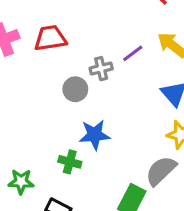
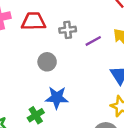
gray cross: (101, 69) -> (68, 30), moved
green cross: (70, 162) -> (36, 115), turned 35

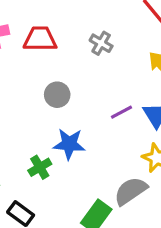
gray cross: (68, 30) -> (101, 43), moved, turned 35
purple line: (93, 41) -> (122, 112), moved

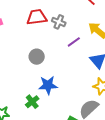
red trapezoid: (40, 39) -> (37, 17), moved
purple line: (122, 112) -> (74, 42), moved

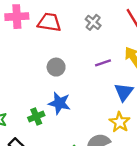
red trapezoid: (37, 17) -> (49, 22), moved
gray cross: (59, 22) -> (93, 22), moved

